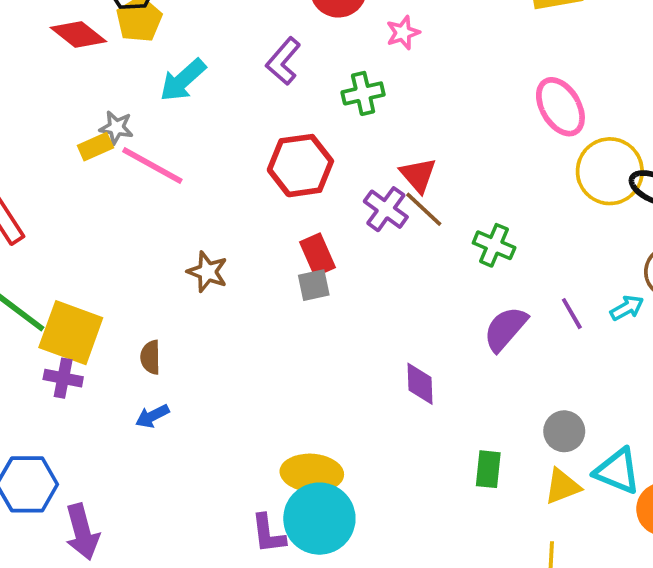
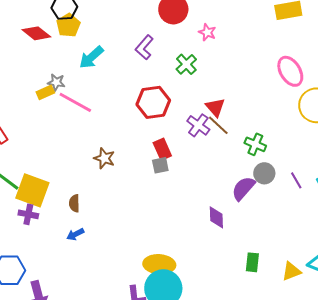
pink star: (403, 33) -> (207, 32), turned -30
green cross: (363, 93) -> (186, 64), turned -30
purple semicircle: (505, 329) -> (243, 188), moved
gray circle: (564, 431) -> (264, 173), moved

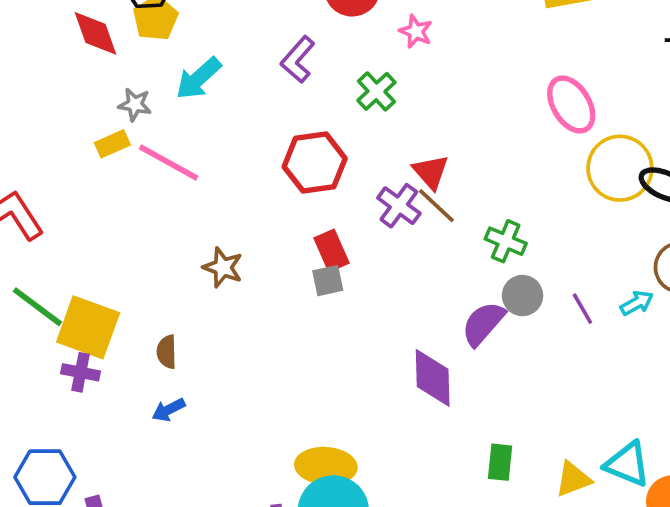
red diamond: (36, 33) -> (95, 33), turned 32
gray star: (56, 82) -> (135, 104), moved
purple diamond: (216, 217) -> (433, 378), size x1.4

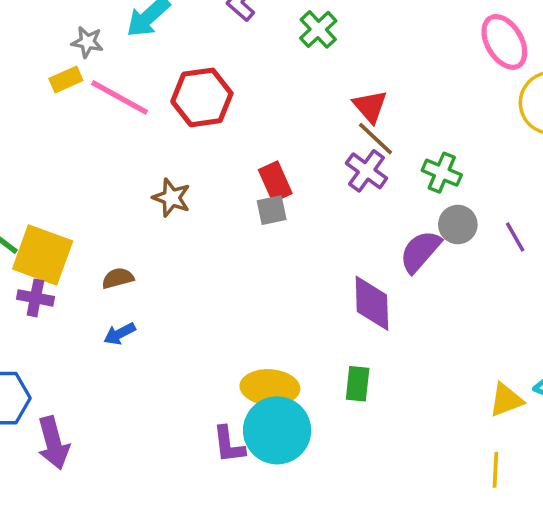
red hexagon: (315, 163) -> (202, 97), moved
purple cross: (399, 206) -> (367, 171), moved
brown semicircle: (167, 352) -> (118, 278), turned 76
green rectangle: (500, 462) -> (358, 384), moved

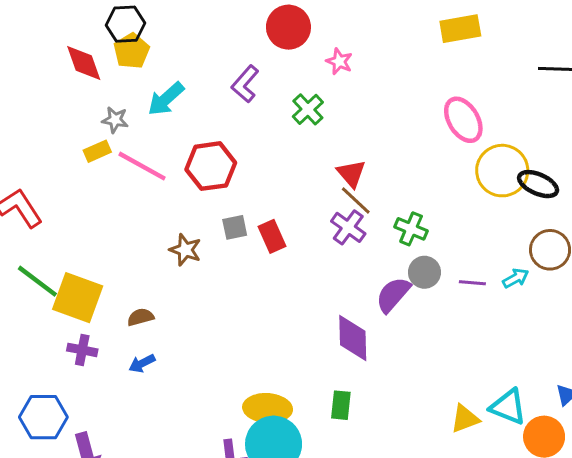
gray square: (272, 210) -> (235, 227), moved
purple line: (515, 237) -> (472, 283), turned -55
purple cross: (35, 298) -> (82, 350), moved

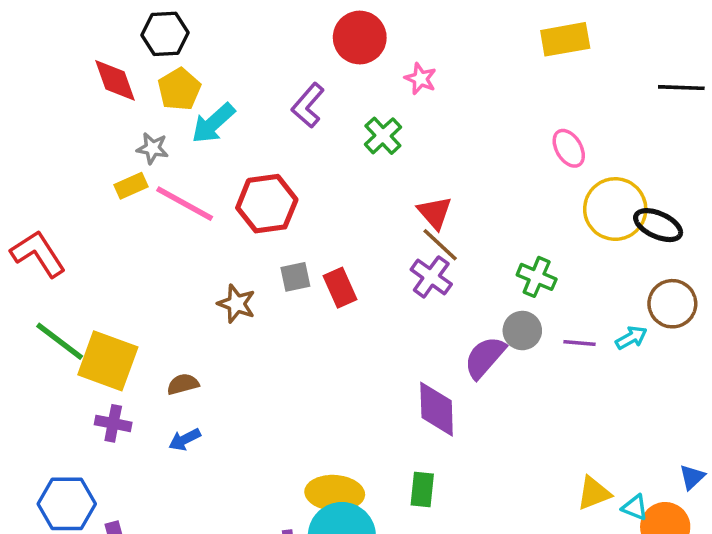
yellow pentagon: (132, 51) -> (179, 89), moved
pink ellipse: (463, 120) -> (569, 148), size x0.7
green cross: (411, 229) -> (537, 277), moved
cyan triangle: (508, 407) -> (635, 507), moved, size x0.6
yellow triangle: (465, 419) -> (594, 493), moved

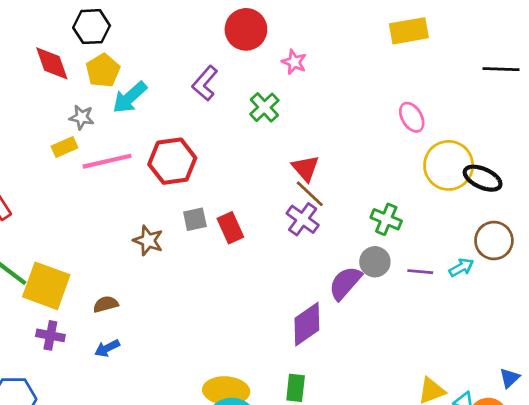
pink line: (185, 204) -> (107, 161), turned -42
purple diamond: (437, 409) -> (307, 324), turned 57

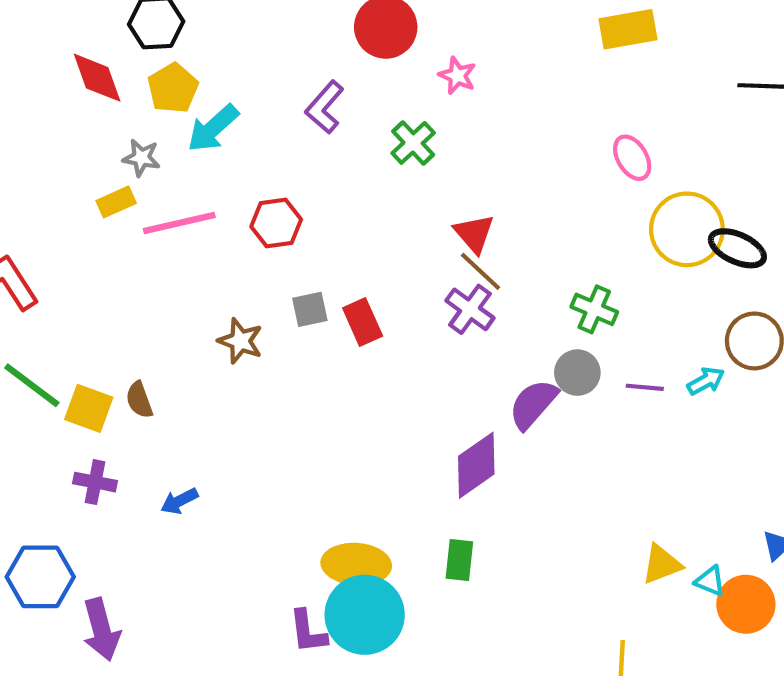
red hexagon: (172, 161) -> (276, 223), size x0.7
yellow square: (46, 286) -> (89, 408), size x0.7
brown semicircle: (106, 304) -> (139, 400), moved, turned -95

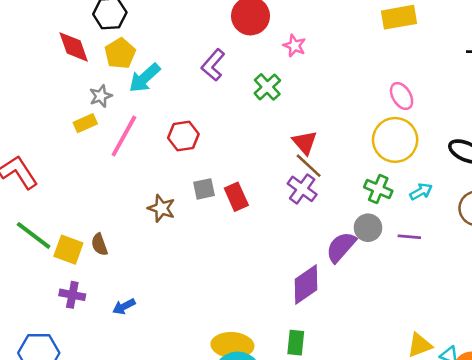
gray star: (141, 158) -> (101, 96), turned -30
pink line: (179, 223) -> (124, 136), turned -48
yellow circle: (687, 229) -> (395, 140), moved
cyan arrow: (706, 381) -> (421, 192), moved

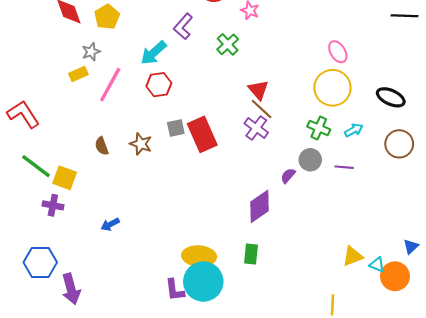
cyan arrow: (145, 78) -> (154, 53), moved
red rectangle: (236, 197) -> (202, 134), size x1.5
brown semicircle: (99, 244) -> (102, 146), moved
purple semicircle: (341, 247) -> (288, 176), size x0.6
purple cross: (72, 295) -> (53, 205), moved

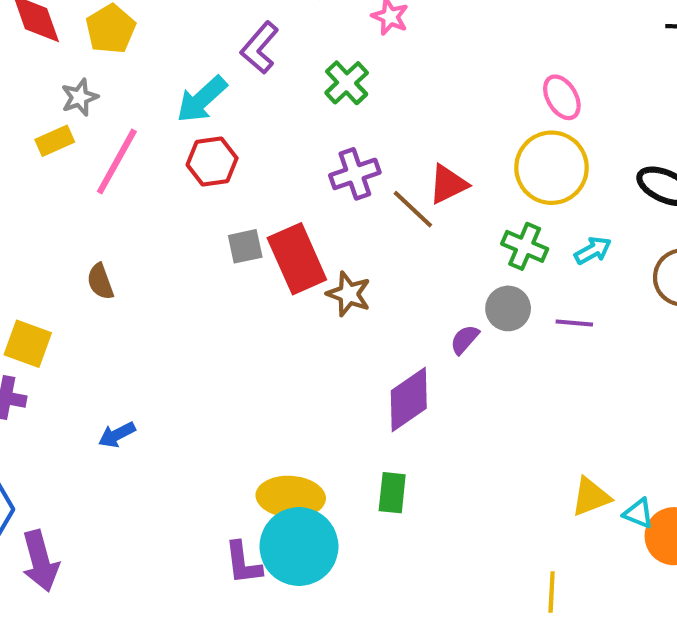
red triangle: (258, 90) -> (448, 184), moved, turned 45
purple cross: (256, 128) -> (355, 174), moved, turned 35
brown star: (141, 144) -> (349, 294), moved

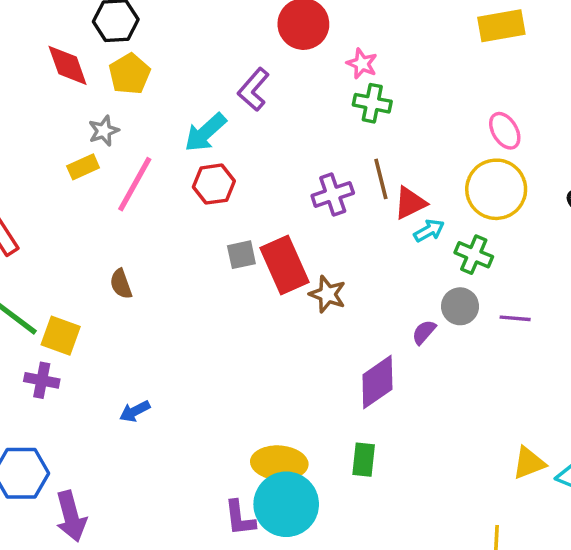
green cross: (347, 83) -> (372, 103), moved, turned -36
brown line: (413, 209) -> (381, 179), moved, turned 33
cyan arrow: (593, 250) -> (429, 231), moved

